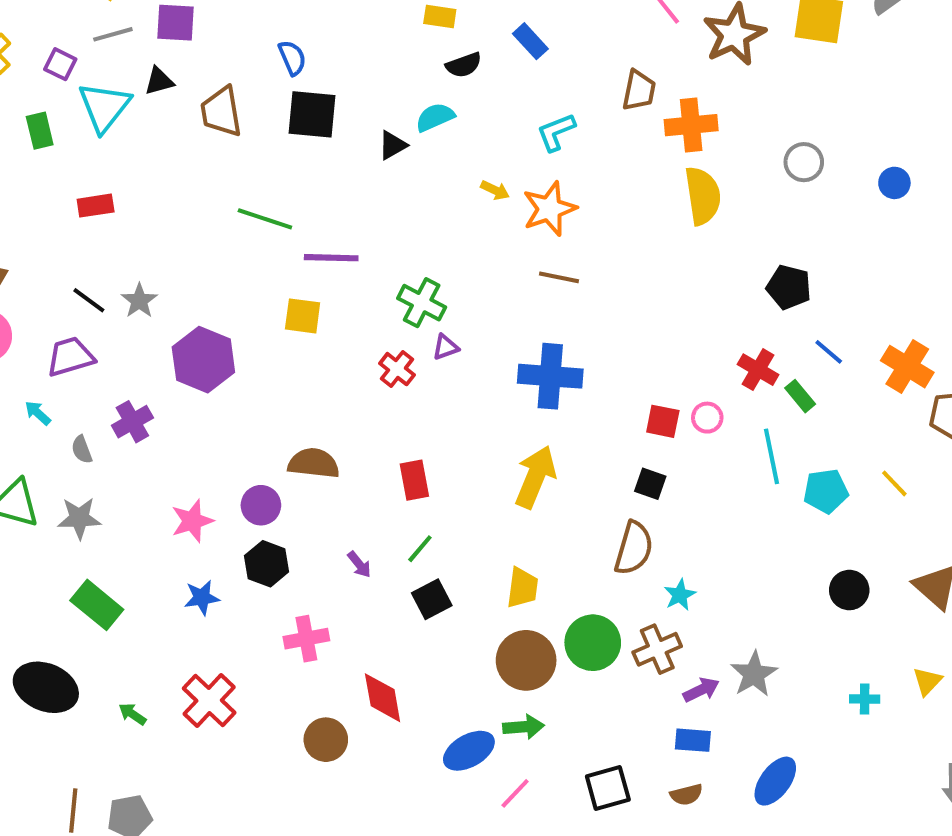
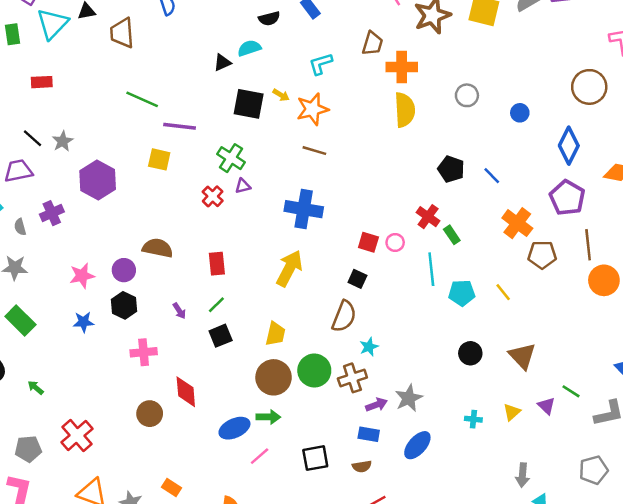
black square: (312, 114) -> (249, 104), moved
blue line: (829, 352) -> (492, 176), moved
red cross: (209, 701) -> (77, 436), moved
blue ellipse: (775, 781) -> (417, 445), moved

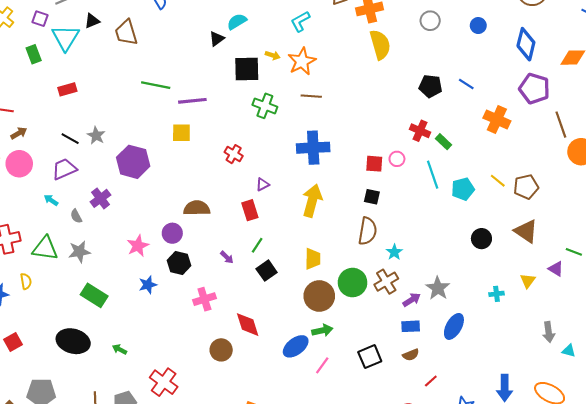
green cross: (231, 158) -> (265, 106), moved
purple triangle: (243, 186) -> (263, 184), moved
brown pentagon: (542, 255) -> (526, 187), moved

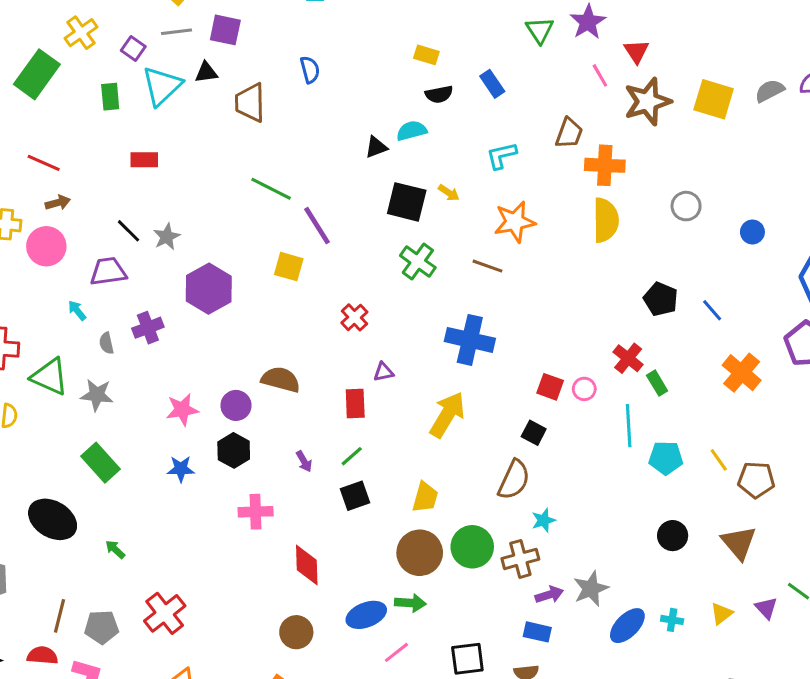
orange star: (302, 61) -> (515, 222), moved
purple line: (192, 101) -> (317, 226), turned 48
blue ellipse: (454, 326) -> (627, 626), moved
brown circle: (221, 350) -> (296, 632), moved

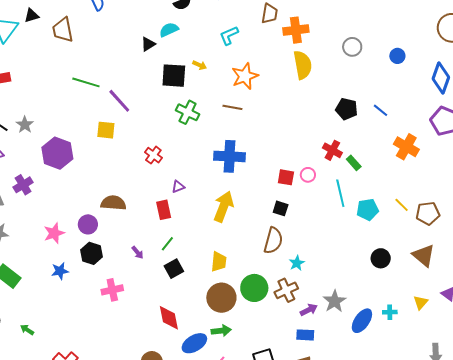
red diamond: (307, 565) -> (169, 318), moved

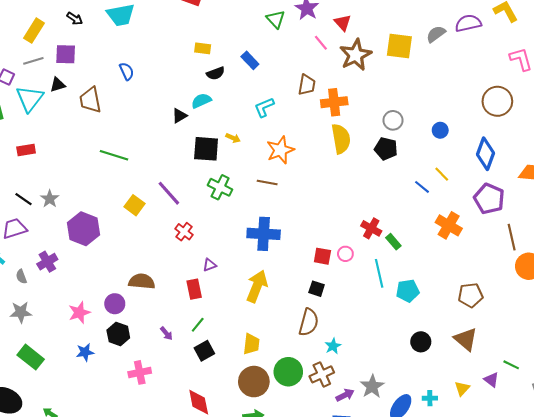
purple line: (119, 101) -> (169, 193), moved
black pentagon: (347, 109) -> (386, 149), moved
yellow square: (106, 130) -> (135, 205), turned 30
yellow line: (402, 205) -> (442, 174), moved

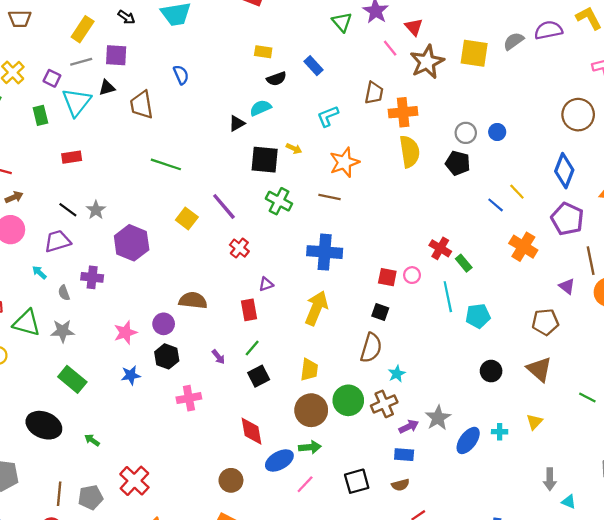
blue circle: (440, 130) -> (497, 132), moved
purple cross: (47, 262) -> (92, 277), turned 36
purple triangle: (491, 380) -> (567, 286), moved

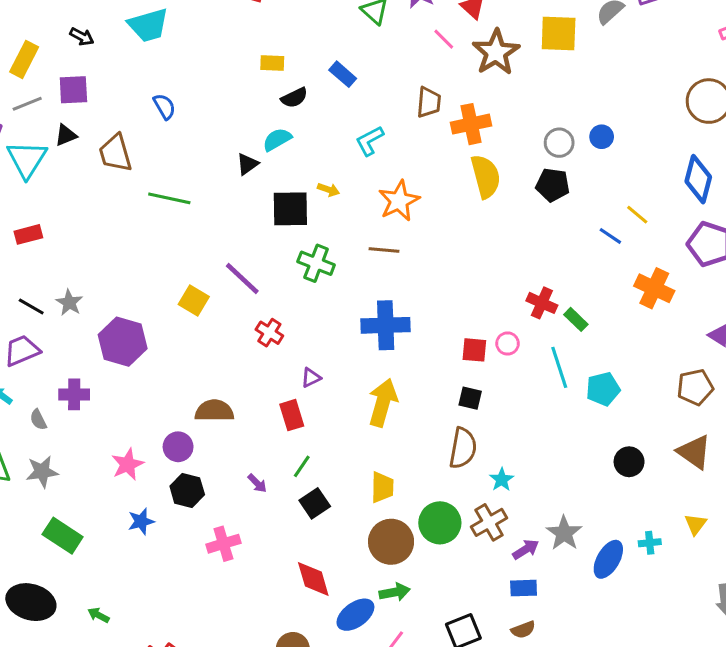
green line: (166, 164) -> (169, 198), moved

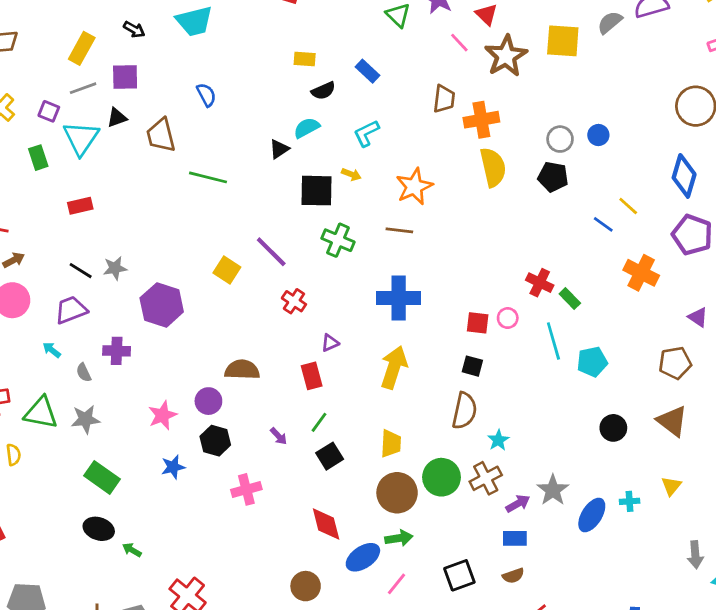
cyan L-shape: (370, 141) -> (366, 133), moved
gray star: (69, 303) -> (115, 268), turned 30
black ellipse: (31, 602) -> (99, 529), moved, size x0.7

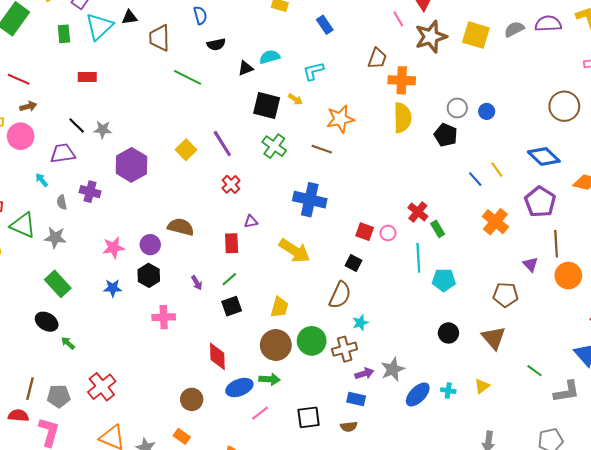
black semicircle: (323, 91) -> (216, 44), moved
blue diamond: (684, 176) -> (544, 156), turned -76
yellow arrow: (394, 367) -> (295, 251), turned 92

